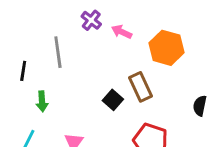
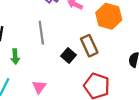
gray line: (58, 52) -> (41, 33), moved

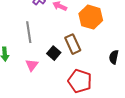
pink triangle: (39, 87) -> (32, 65), moved

